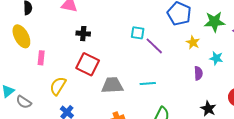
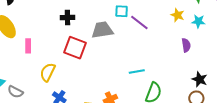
cyan star: (216, 58) -> (198, 21), moved
cyan line: (148, 83) -> (137, 71), moved
gray trapezoid: (112, 85) -> (102, 30), moved

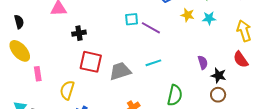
gray trapezoid: (102, 30) -> (120, 71), moved
purple semicircle: (186, 45) -> (203, 62), moved
pink rectangle: (28, 46) -> (38, 74), moved
cyan line: (137, 71) -> (153, 63), moved

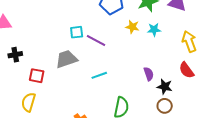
black cross: (79, 33) -> (15, 55), moved
red square: (91, 62) -> (37, 76), size x0.7
gray trapezoid: (120, 71) -> (66, 59), moved
yellow semicircle: (67, 90) -> (28, 102), moved

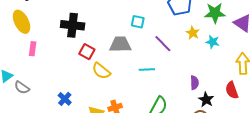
purple line: (96, 40) -> (163, 44), moved
black cross: (15, 55) -> (73, 25), size x1.6
yellow semicircle: (28, 102) -> (101, 71), moved, turned -84

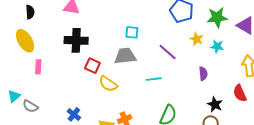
cyan square: (138, 22) -> (132, 32), moved
purple semicircle: (194, 83) -> (203, 74), moved

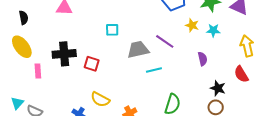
cyan square: (132, 32) -> (112, 30), moved
black cross: (76, 40) -> (64, 54), moved
gray trapezoid: (125, 56) -> (138, 50), moved
yellow semicircle: (108, 84) -> (100, 99), moved

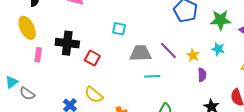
yellow star: (192, 25) -> (193, 55), moved

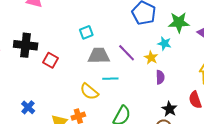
cyan square: (119, 29) -> (86, 32), moved, turned -32
cyan star: (218, 49) -> (164, 43), moved
yellow semicircle: (94, 95) -> (89, 92), moved

